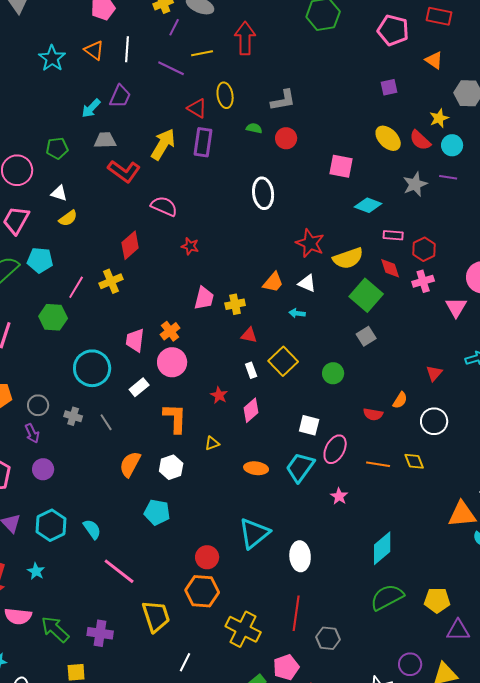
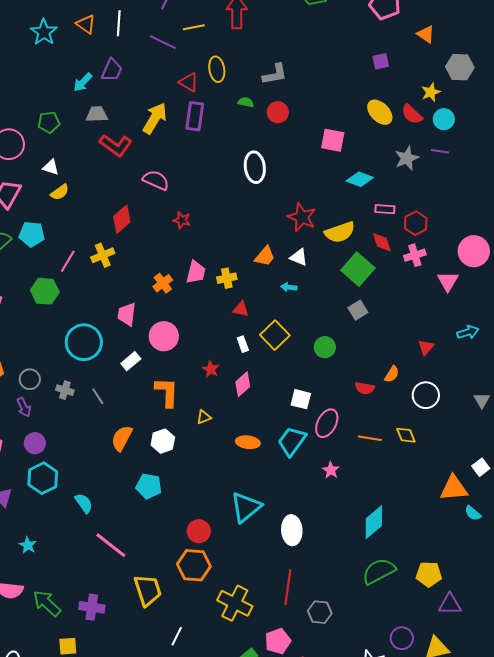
orange cross: (170, 331) -> (163, 283), moved
cyan hexagon: (51, 525) -> (43, 478), moved

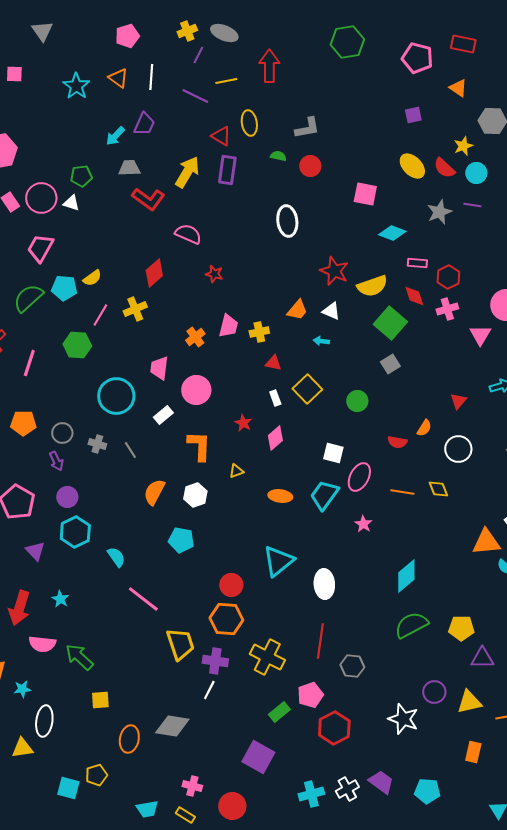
white triangle: (51, 167) -> (71, 203), moved
yellow semicircle: (60, 192) -> (92, 278), moved
purple cross: (92, 607) -> (215, 661), moved

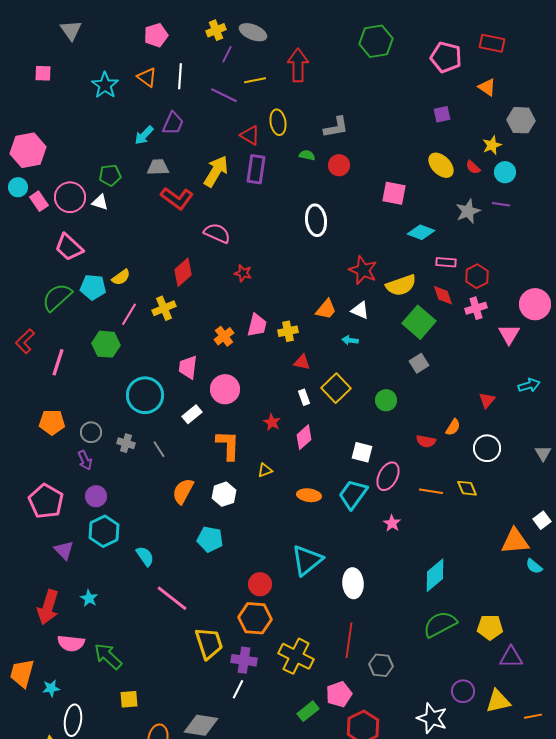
red semicircle: (444, 168) -> (473, 167), size x0.7
pink trapezoid: (40, 248) -> (69, 247), turned -76

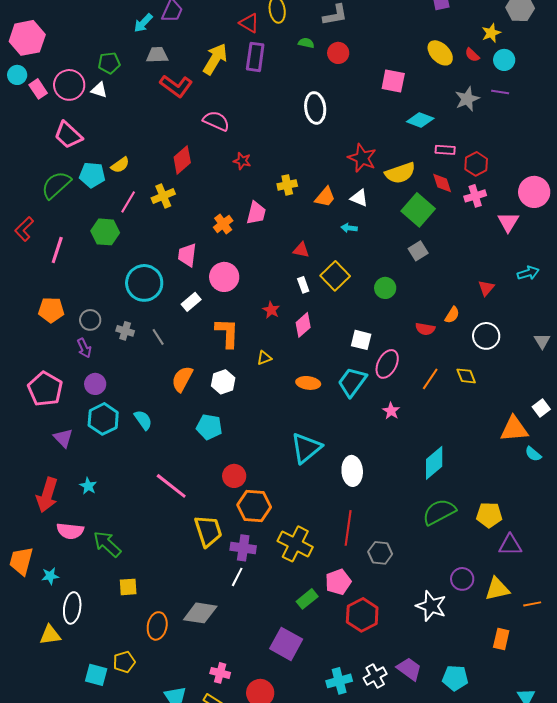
yellow cross: (288, 331) -> (287, 185), moved
orange line: (431, 491) -> (430, 379), turned -65
cyan semicircle: (145, 556) -> (143, 420), moved
red circle: (260, 584) -> (234, 476), moved

